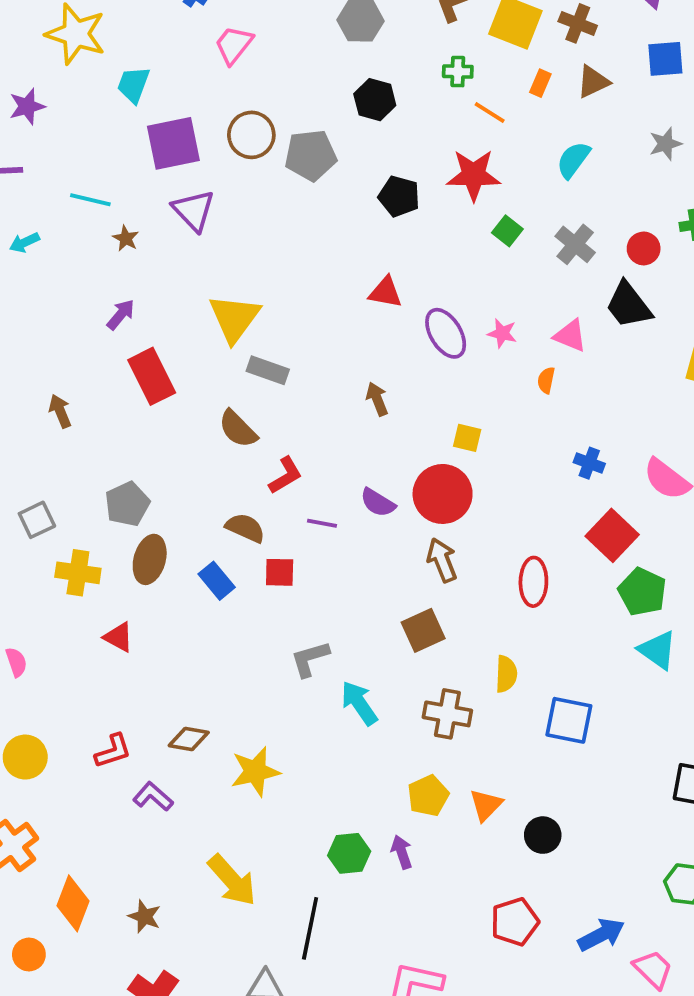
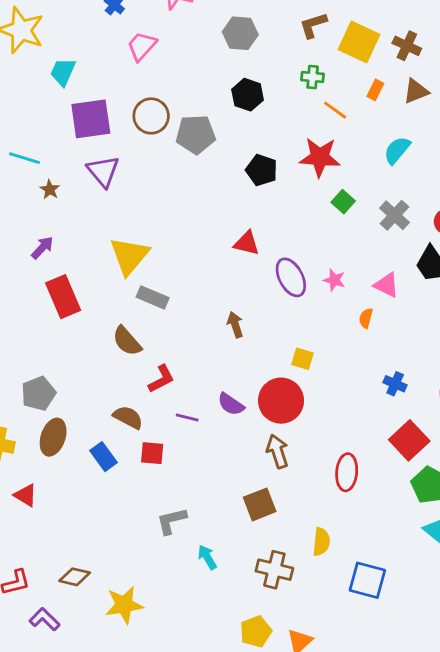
cyan arrow: (359, 703) -> (207, 557), size x0.7

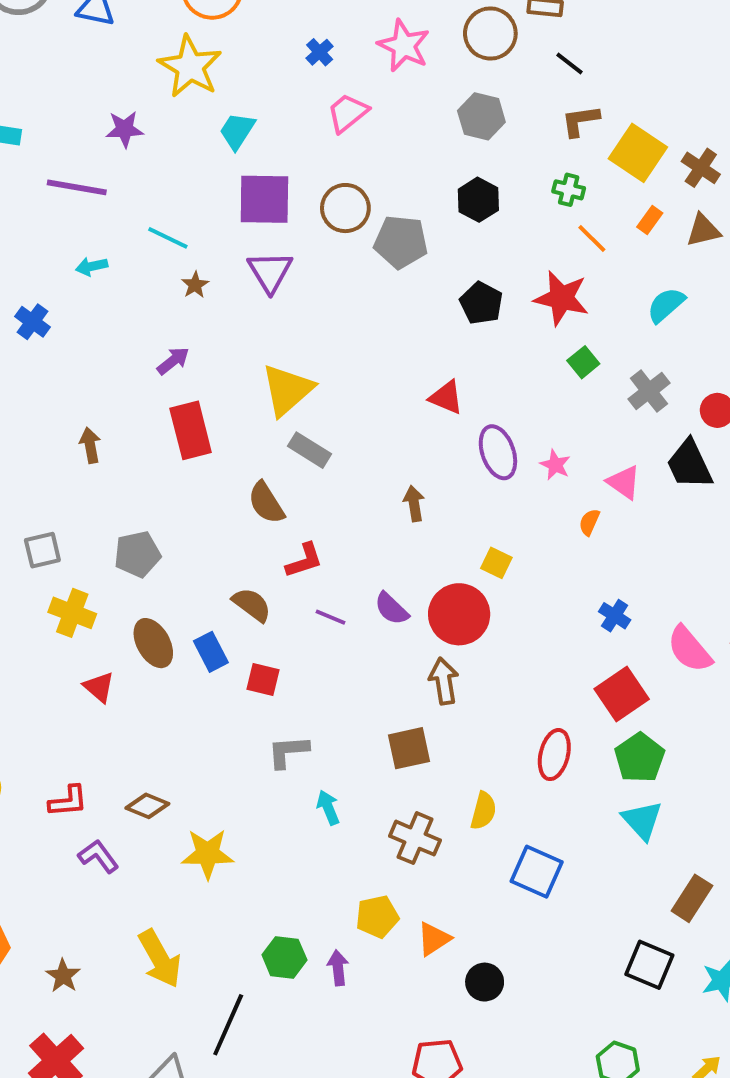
brown ellipse: (53, 437) -> (153, 643), moved, turned -57
red square: (152, 453) -> (263, 679), moved
red ellipse: (347, 472) -> (554, 755), moved

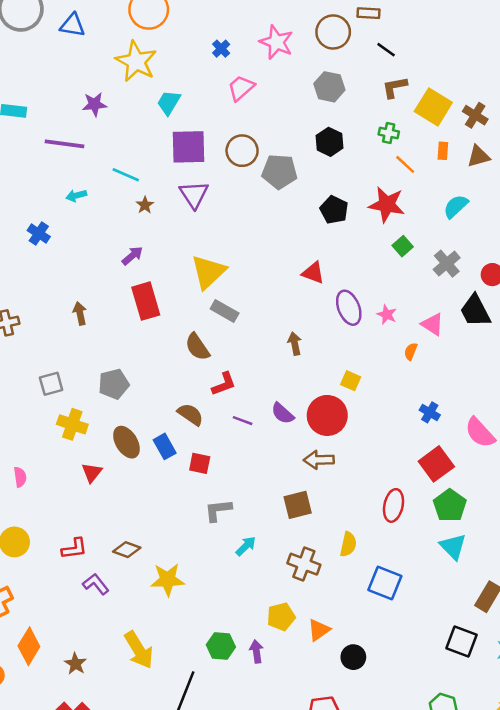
orange rectangle: (650, 220) -> (443, 151), turned -30
brown arrow: (444, 681) -> (319, 460), turned -80
red triangle: (99, 687) -> (92, 473), turned 30
cyan arrow: (328, 807) -> (246, 546), turned 70

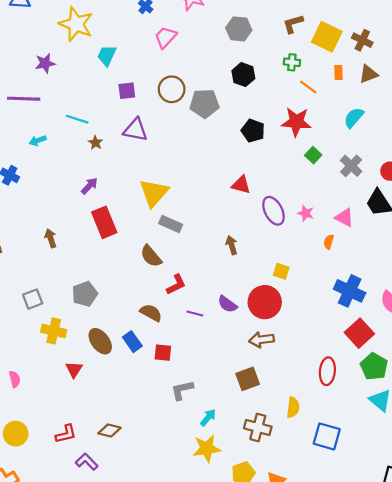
purple square: (188, 147) -> (127, 91), size x0.6
purple triangle: (194, 195) -> (135, 130), turned -40
blue cross: (430, 412) -> (350, 291), size x1.8
yellow star: (168, 580) -> (207, 449), moved

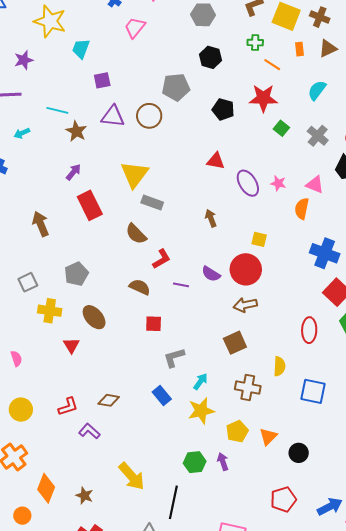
brown circle: (172, 89) -> (149, 116), moved
brown star: (96, 143) -> (76, 131), size x1.5
brown arrow: (51, 238) -> (41, 224), size x1.4
orange semicircle: (329, 242) -> (302, 209), size x1.5
blue rectangle: (132, 342) -> (162, 396), moved

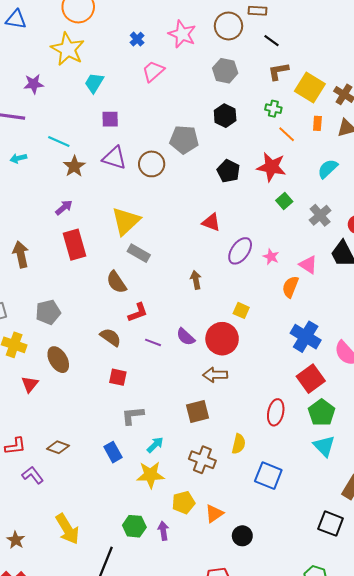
purple ellipse: (248, 183) -> (240, 251), turned 56

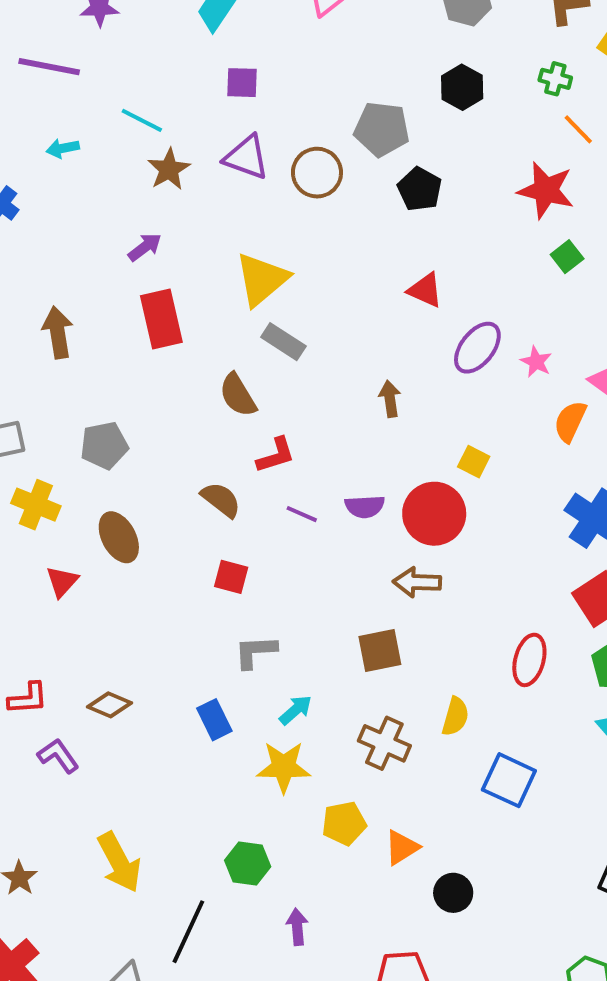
black pentagon: (228, 171) -> (420, 189), moved
purple semicircle: (186, 337) -> (365, 507), turned -48
purple arrow: (163, 531) -> (297, 927), moved

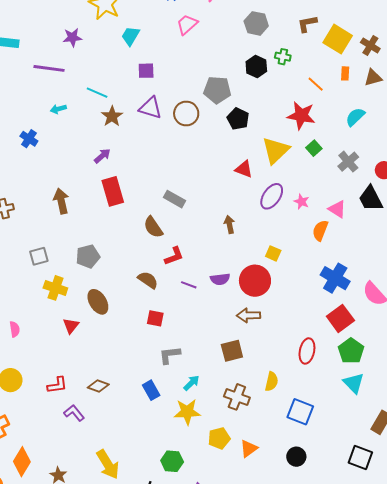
green cross: (555, 79) -> (283, 57), moved
yellow triangle: (262, 279) -> (276, 150), moved
black circle: (453, 893) -> (296, 457), moved

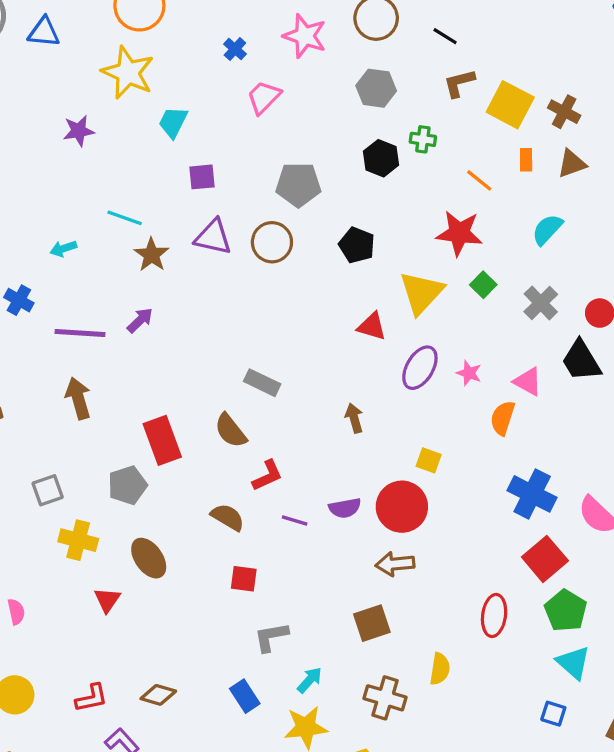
purple line: (49, 68) -> (80, 333), moved
gray pentagon: (217, 90) -> (298, 185), moved
red rectangle: (113, 191) -> (162, 440), moved
blue square: (300, 412) -> (553, 714), moved, size x0.6

